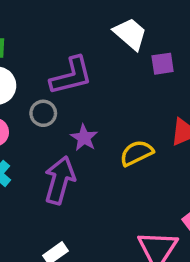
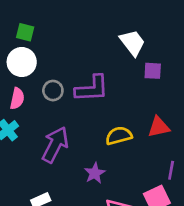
purple L-shape: (71, 76) -> (92, 89), moved
purple star: (84, 138) -> (95, 173), moved

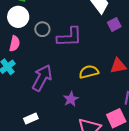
purple square: (153, 71) -> (114, 24), turned -32
gray circle: (53, 91) -> (42, 29), moved

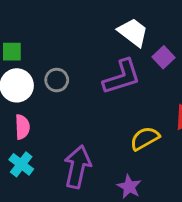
gray circle: (42, 29) -> (57, 80), moved
purple L-shape: (69, 37) -> (122, 77), moved

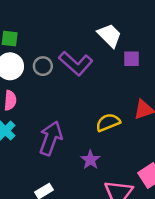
purple square: (163, 57) -> (131, 59), turned 36
purple L-shape: (122, 77) -> (76, 63), moved, turned 52

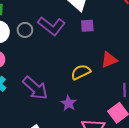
purple square: (131, 59) -> (87, 26), moved
purple arrow: (51, 138) -> (35, 88), turned 116

